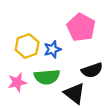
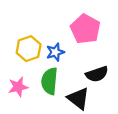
green semicircle: (47, 77) -> (49, 81), turned 100

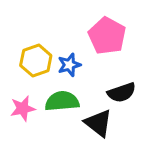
green semicircle: (49, 81) -> (62, 101), turned 80

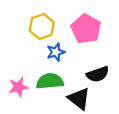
yellow hexagon: (36, 61) -> (42, 26), moved

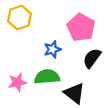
yellow hexagon: (42, 26) -> (20, 18), moved
black semicircle: (98, 74) -> (92, 58), moved, turned 145

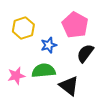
yellow hexagon: (20, 18) -> (23, 28), moved

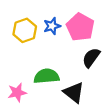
blue star: (49, 45) -> (52, 26), moved
pink star: (16, 76) -> (17, 93), moved

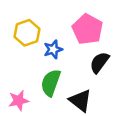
blue star: (52, 26) -> (53, 49), moved
green semicircle: (47, 76) -> (51, 83), turned -65

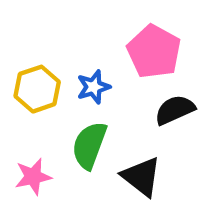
yellow hexagon: (27, 33) -> (37, 89), moved
black semicircle: (99, 62) -> (175, 110), turned 30

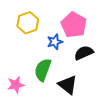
blue star: (93, 87) -> (55, 42), moved
yellow hexagon: (37, 89) -> (28, 23), moved

